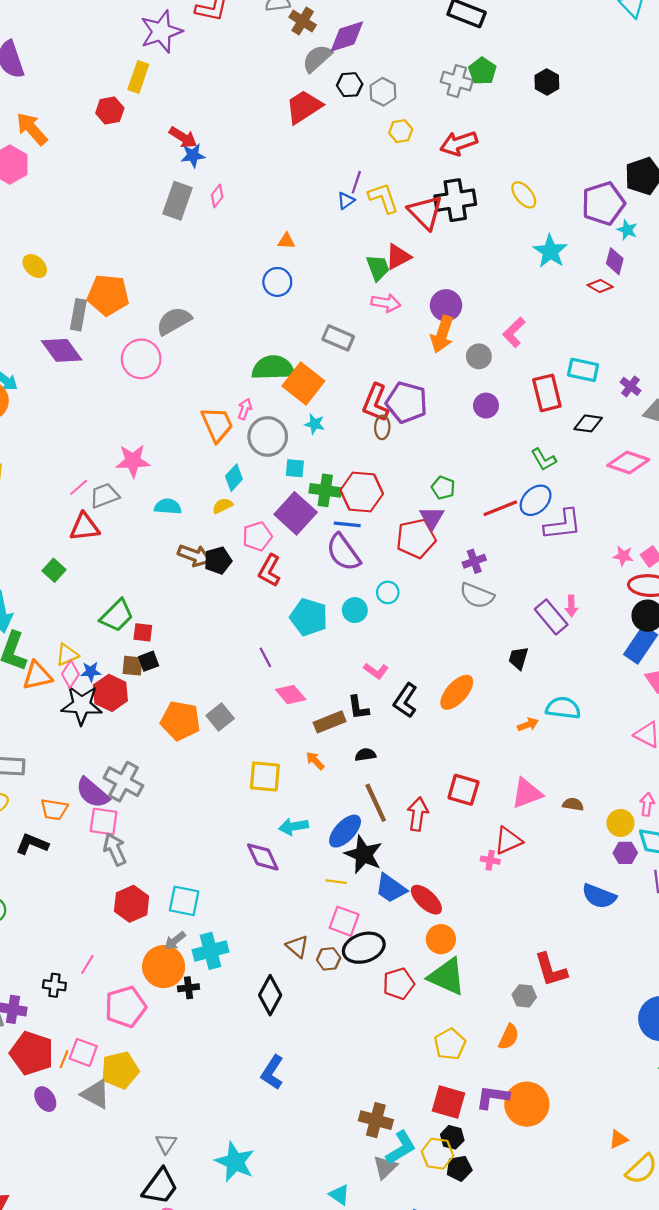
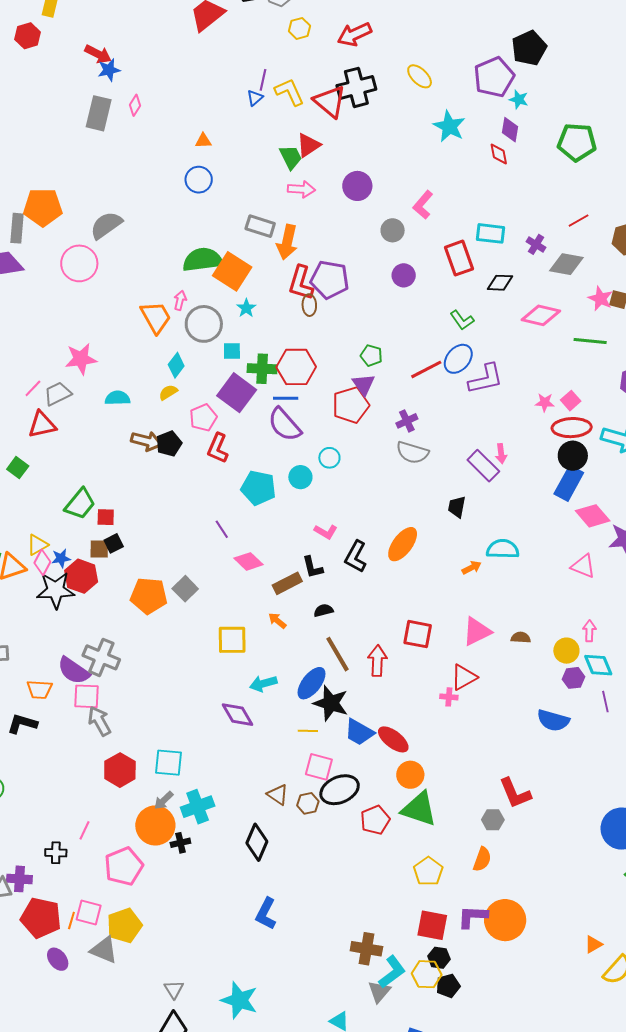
red diamond: (600, 286) -> (499, 154), turned 55
orange arrow: (442, 334) -> (287, 242), moved
cyan star: (315, 424) -> (246, 308), turned 30

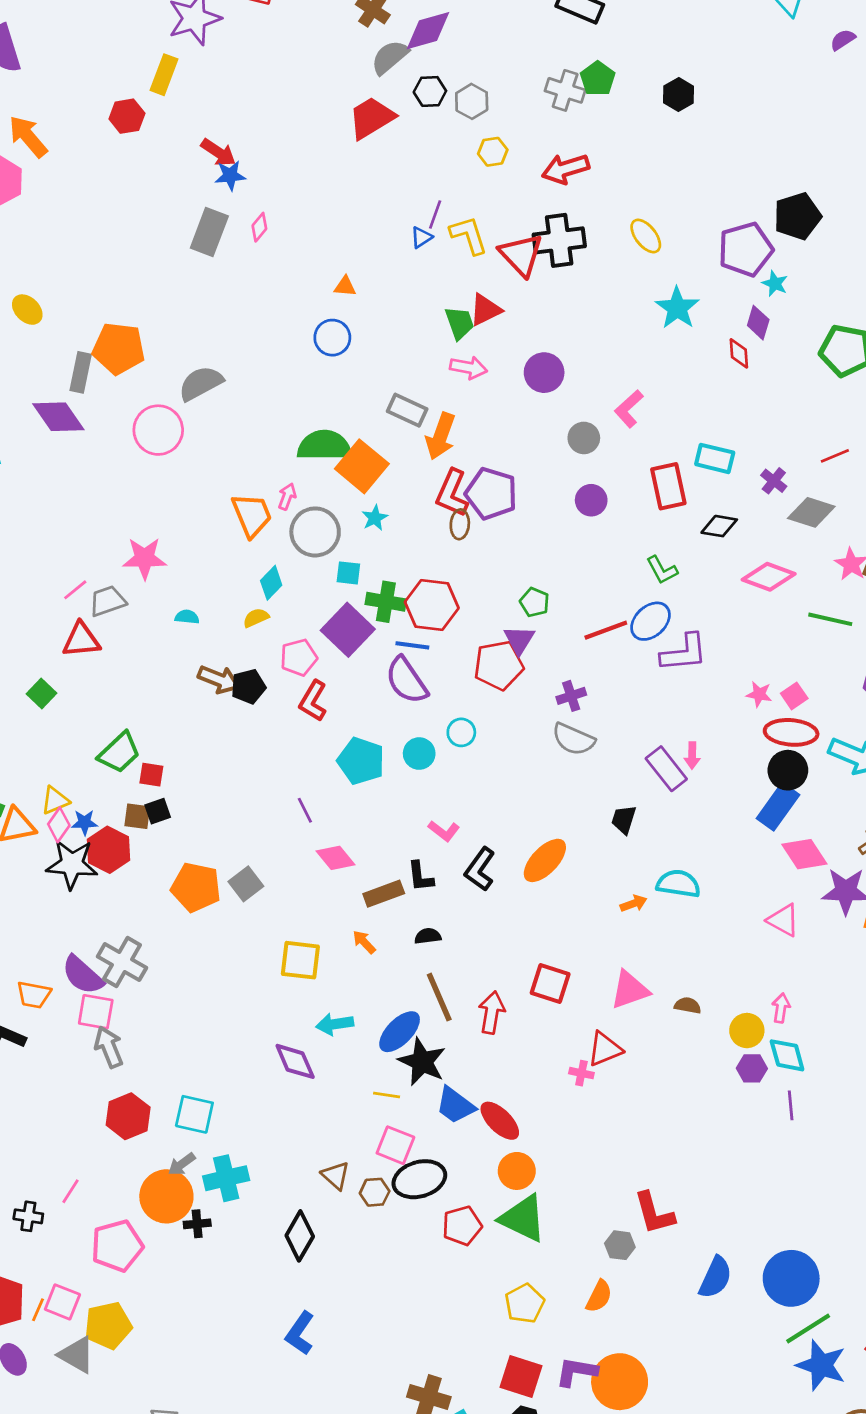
cyan semicircle: (118, 398) -> (187, 617), size x0.7
blue semicircle: (553, 720) -> (715, 1277), moved, turned -88

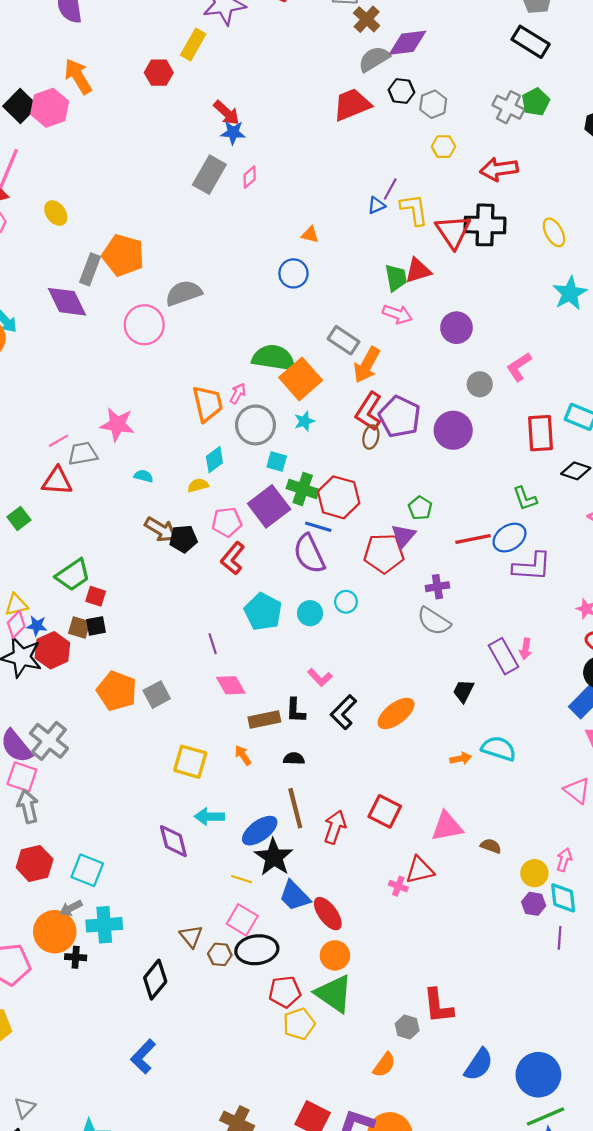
purple circle: (591, 500) -> (453, 430), moved, size x1.5
yellow pentagon: (525, 1303) -> (299, 1024), moved

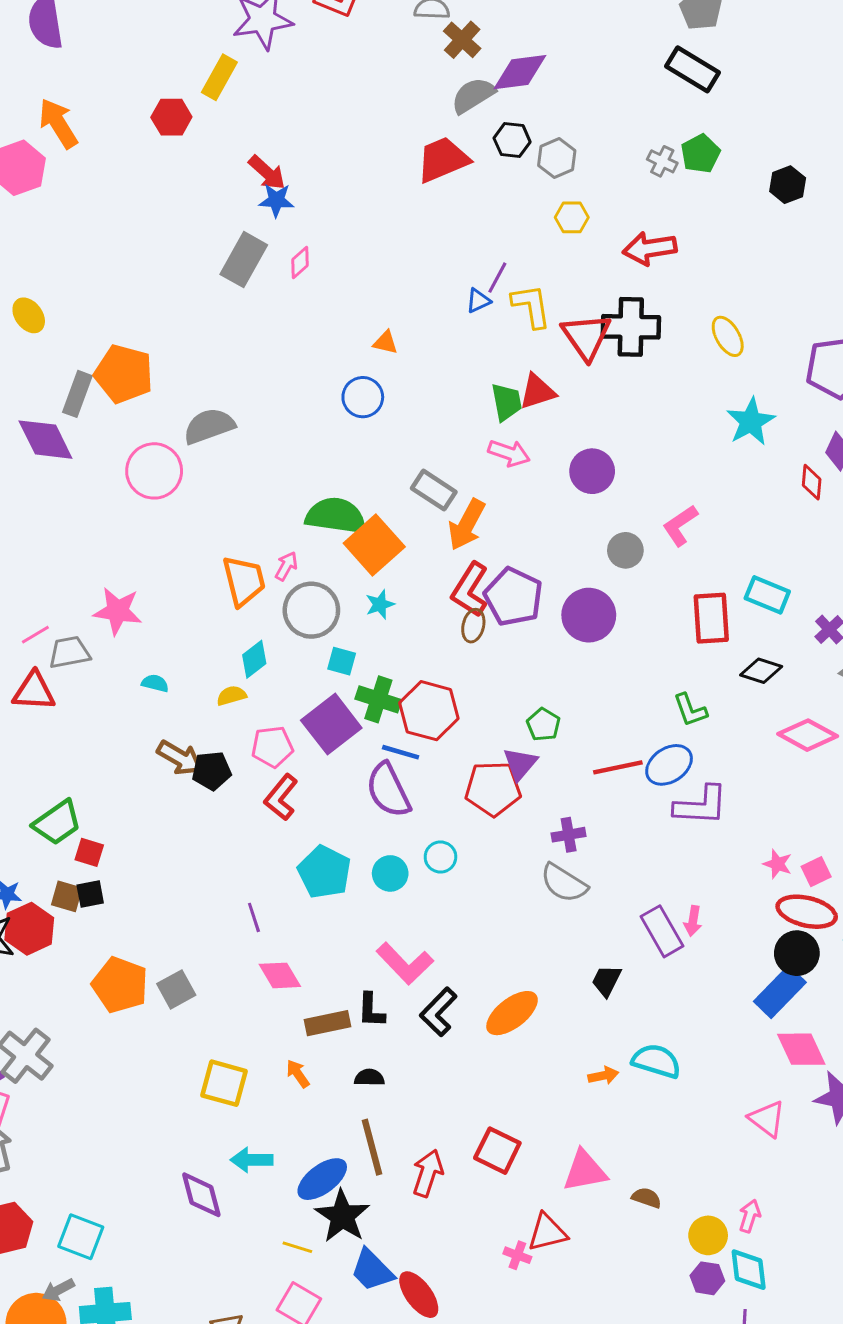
gray cross: (508, 107) -> (662, 161), size x0.7
pink L-shape: (320, 677) -> (405, 963), size x1.6

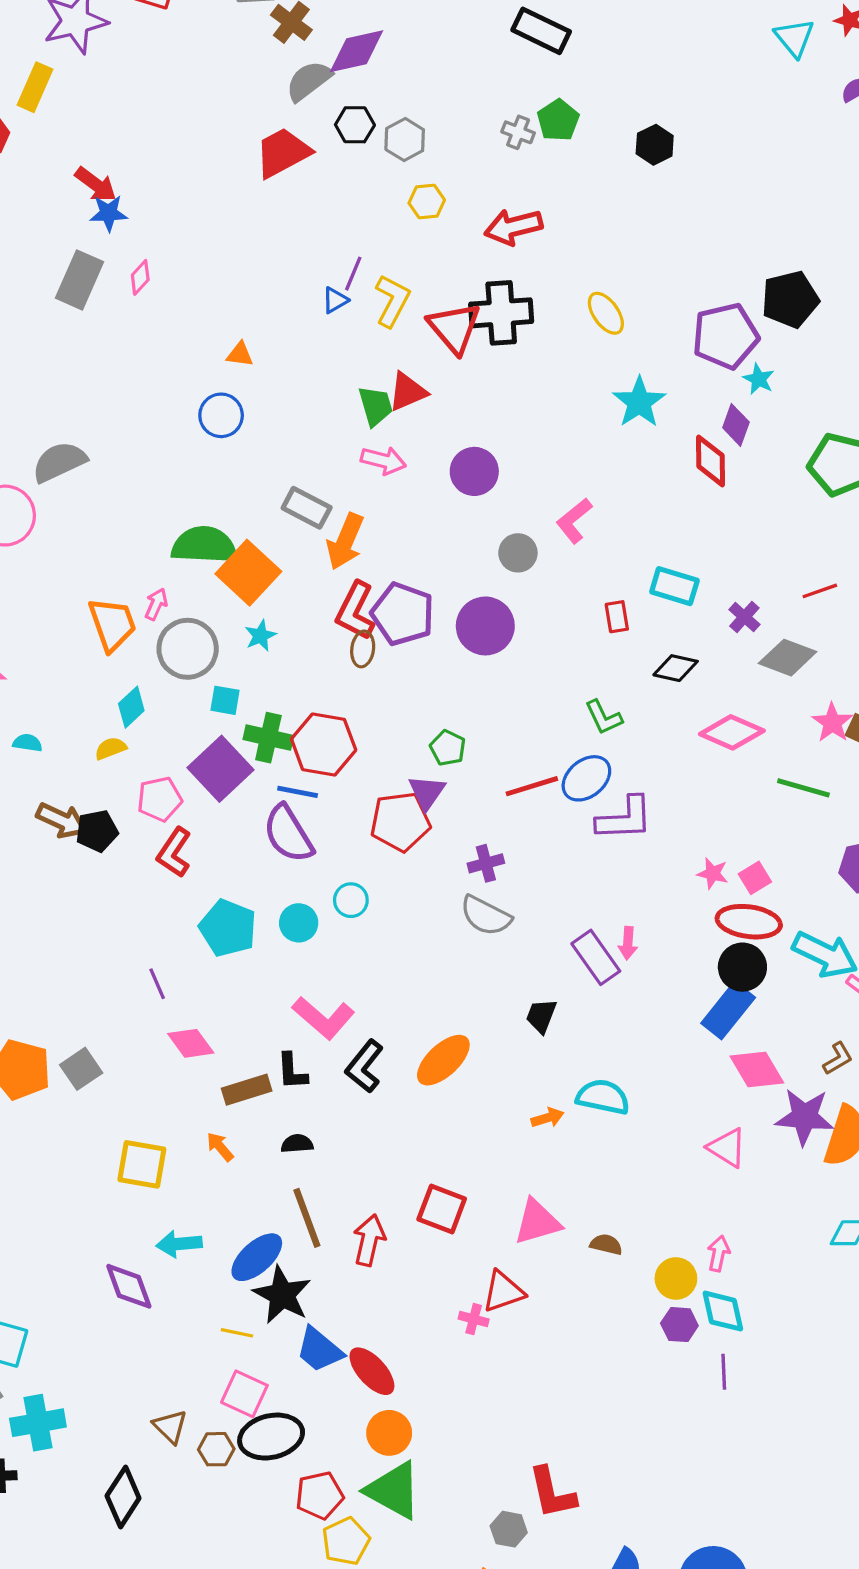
yellow L-shape: (531, 306) -> (392, 301), turned 42
red diamond: (812, 482) -> (711, 461), size x1.4
red rectangle: (711, 618) -> (617, 617), size x0.6

